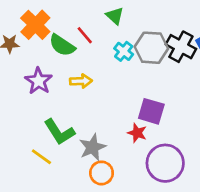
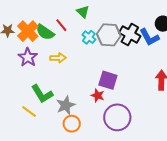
orange cross: (35, 25) -> (28, 31), moved

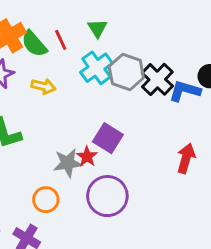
cyan cross: (89, 37) -> (96, 68), size x1.5
blue L-shape: (149, 37) -> (185, 91), turned 120
gray star: (66, 105) -> (68, 163), moved
orange circle: (72, 124) -> (46, 200), moved

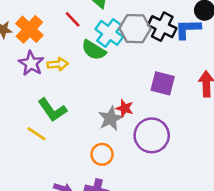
green semicircle: (34, 44) -> (94, 50), moved
yellow arrow: (43, 86) -> (58, 64), moved
purple square: (108, 138) -> (163, 83), moved

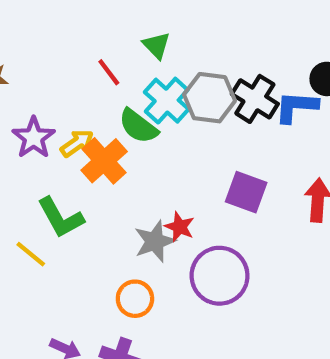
orange cross: (29, 29) -> (104, 161), moved
yellow arrow: (58, 64) -> (77, 143), turned -36

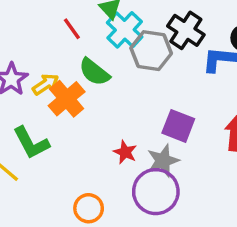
black cross: (255, 99) -> (186, 30), moved
cyan cross: (167, 101) -> (125, 30), moved
gray star: (155, 241) -> (163, 161), moved

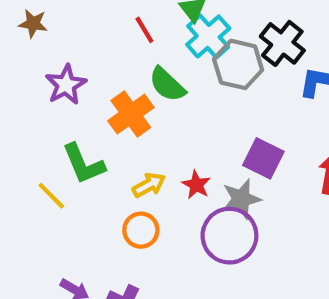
yellow arrow: (46, 84) -> (149, 185), moved
orange circle: (89, 208) -> (141, 230), moved

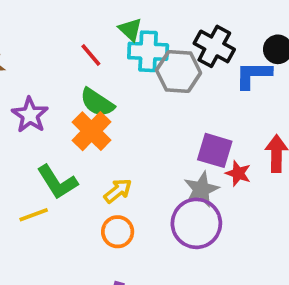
cyan cross: (208, 36) -> (148, 51), turned -36
green semicircle: (167, 84) -> (97, 103), moved
red star: (196, 185) -> (238, 173), moved
yellow line: (51, 196) -> (34, 215), turned -56

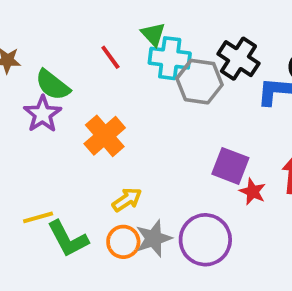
green semicircle: (97, 103) -> (53, 85), moved
green L-shape: (57, 182) -> (68, 239), moved
gray star: (201, 189) -> (154, 238), moved

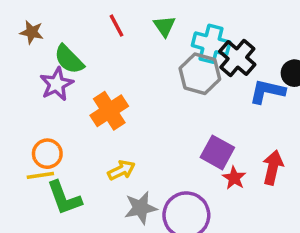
red line: (110, 57) -> (116, 26), moved
cyan cross: (170, 58) -> (211, 44), moved
orange circle: (123, 242) -> (47, 154), moved

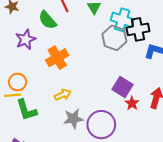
black cross: (237, 58) -> (138, 29), turned 35
green semicircle: (69, 59) -> (48, 20), moved

